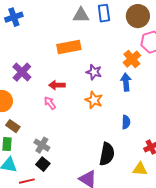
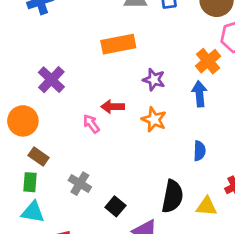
red arrow: (57, 85) -> (113, 107), moved
black square: (43, 164) -> (115, 206), moved
yellow triangle: (140, 169) -> (207, 206), moved

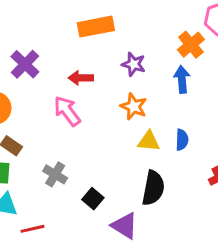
red arrow: (113, 107) -> (81, 78), moved
pink arrow: (91, 124) -> (67, 111), size x1.5
yellow triangle: (207, 206) -> (149, 141), moved

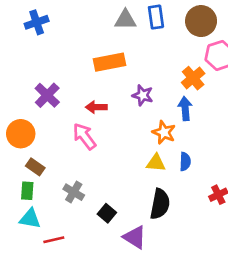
orange star: (134, 107) -> (164, 132), moved

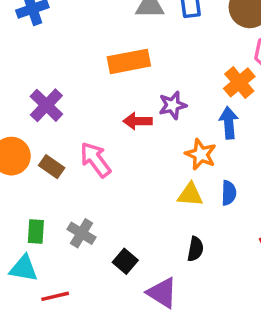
purple star: (143, 95) -> (173, 105), turned -30
red arrow: (96, 107) -> (138, 121), moved
brown rectangle: (35, 167) -> (52, 167), moved
green rectangle: (27, 191) -> (36, 231), moved
black semicircle: (160, 204) -> (195, 249), size x0.6

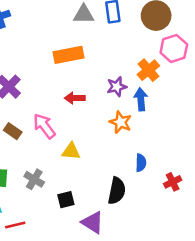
purple star: (173, 105) -> (117, 87), moved
blue semicircle: (229, 193) -> (141, 163), moved
yellow triangle: (190, 195) -> (71, 151), moved
black semicircle: (195, 249) -> (117, 191), size x1.5
black square: (125, 261) -> (66, 200), turned 36

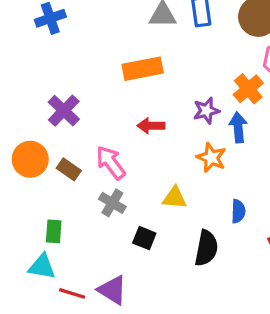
yellow triangle: (71, 151) -> (174, 198), moved
gray cross: (34, 179) -> (112, 203), moved
black square: (66, 200) -> (144, 238), moved, turned 36
purple triangle: (93, 222) -> (112, 290), moved
red line: (15, 225) -> (72, 293), turned 30

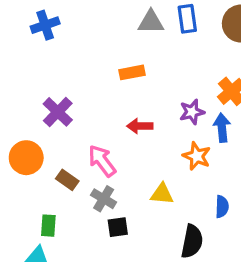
orange rectangle: (143, 69) -> (132, 72), size x0.7
brown rectangle: (69, 169) -> (67, 180), moved
black square: (144, 238) -> (118, 227), moved, turned -30

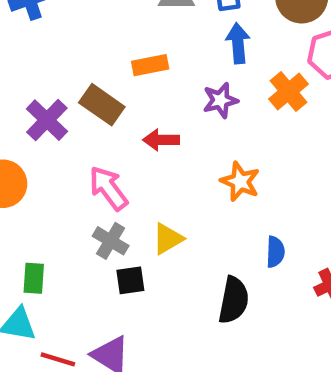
purple star: (192, 112) -> (220, 100), moved
blue arrow: (222, 128) -> (238, 43), moved
brown rectangle: (67, 180) -> (102, 105), moved, size x1.4
yellow triangle: (162, 194) -> (168, 239), moved, turned -35

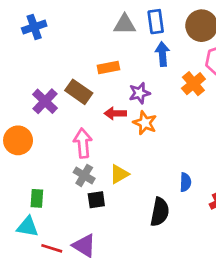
purple star: (220, 100) -> (139, 93), moved
orange star: (240, 182) -> (145, 123), moved
pink arrow: (108, 188) -> (83, 143), turned 32

